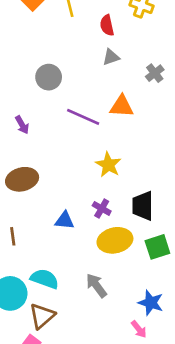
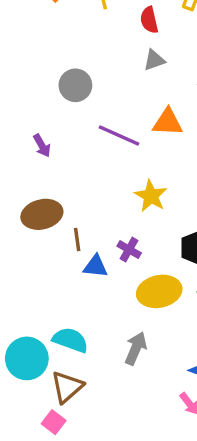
purple cross: (102, 208) -> (129, 250), moved
brown line: (13, 236) -> (77, 239), moved
gray arrow: (96, 285) -> (136, 348), turned 60

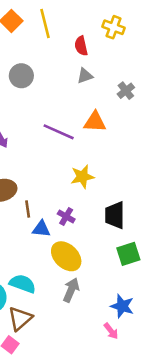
gray circle: (75, 85) -> (21, 76), moved
yellow star: (151, 196) -> (82, 177), turned 30
yellow ellipse: (159, 291) -> (66, 256), moved, turned 56

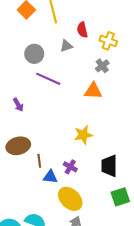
yellow cross: (113, 27) -> (108, 41), moved
gray triangle: (85, 76) -> (66, 46), moved
gray cross: (126, 91) -> (102, 66), moved
purple line: (59, 132) -> (48, 79), moved

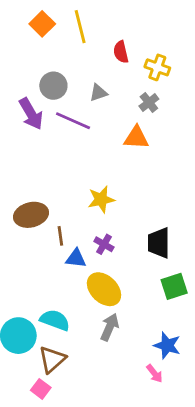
gray triangle: (66, 46) -> (98, 93), moved
purple arrow: (18, 105) -> (31, 114), moved, size x1.6
yellow star: (83, 135) -> (101, 199), moved

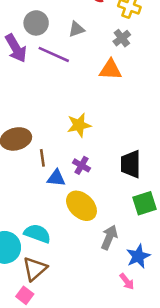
gray arrow: (110, 327) -> (109, 237), moved
blue star: (167, 345) -> (138, 256), turned 30

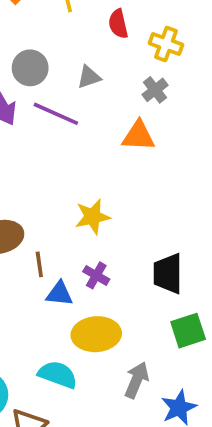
yellow ellipse: (81, 206) -> (96, 334), turned -48
cyan semicircle: (37, 234) -> (58, 375), moved

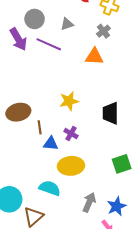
black trapezoid: (168, 274) -> (110, 113), moved
gray arrow: (137, 380) -> (89, 202), moved

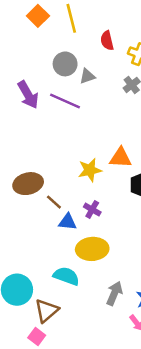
gray circle: (35, 19) -> (65, 64), moved
orange triangle: (94, 56) -> (121, 158), moved
brown line: (40, 127) -> (54, 202), turned -40

